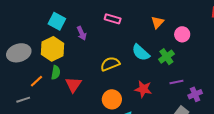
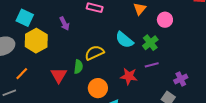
cyan square: (57, 21) -> (25, 18), moved
green semicircle: (56, 72) -> (78, 67), moved
purple line: (176, 82) -> (152, 65), moved

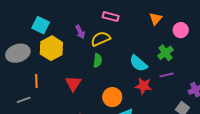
cyan semicircle: (124, 40) -> (138, 63), moved
yellow semicircle: (94, 53) -> (101, 39), moved
green semicircle: (78, 67) -> (98, 61), moved
orange line: (22, 74) -> (36, 81), turned -48

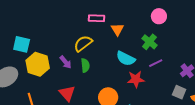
pink rectangle: (111, 17) -> (97, 18), moved
orange triangle: (156, 19) -> (117, 29), moved
purple arrow: (80, 32) -> (66, 62), moved

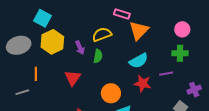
orange triangle: (117, 29) -> (139, 30), size x1.5
green cross: (150, 42) -> (180, 53), moved, turned 35
cyan semicircle: (126, 58) -> (139, 61), turned -72

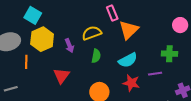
pink rectangle: (122, 14) -> (112, 13), turned 49
pink circle: (182, 29) -> (180, 25), moved
green semicircle: (98, 56) -> (96, 56), moved
orange line: (36, 74) -> (26, 62), moved

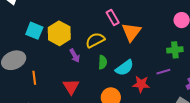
yellow hexagon: (42, 39) -> (59, 33), moved
cyan semicircle: (128, 60) -> (124, 68), moved

